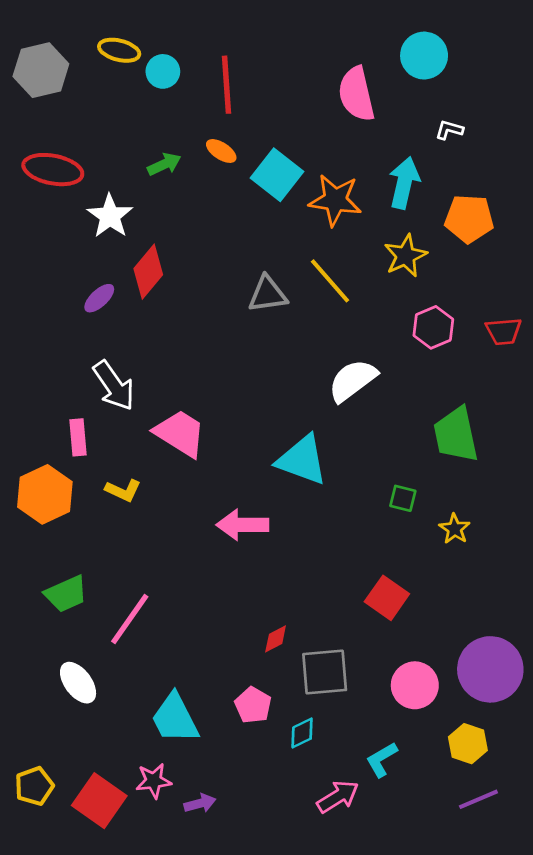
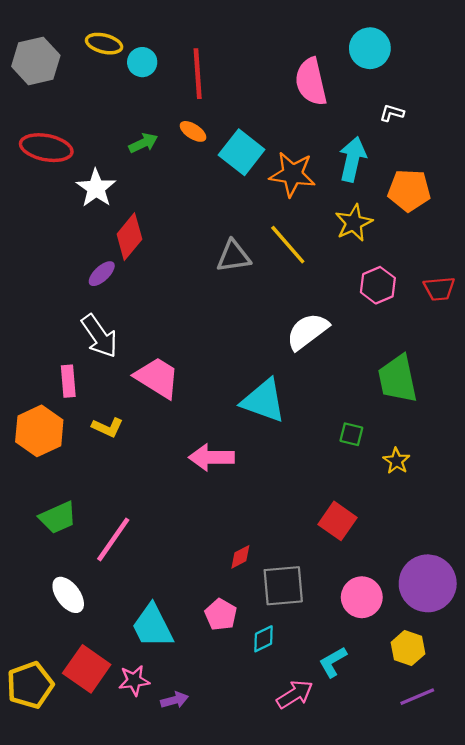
purple ellipse: (99, 298) -> (102, 274), moved
yellow pentagon: (34, 786) -> (30, 685), size x1.4
red square: (99, 801) -> (87, 669), moved

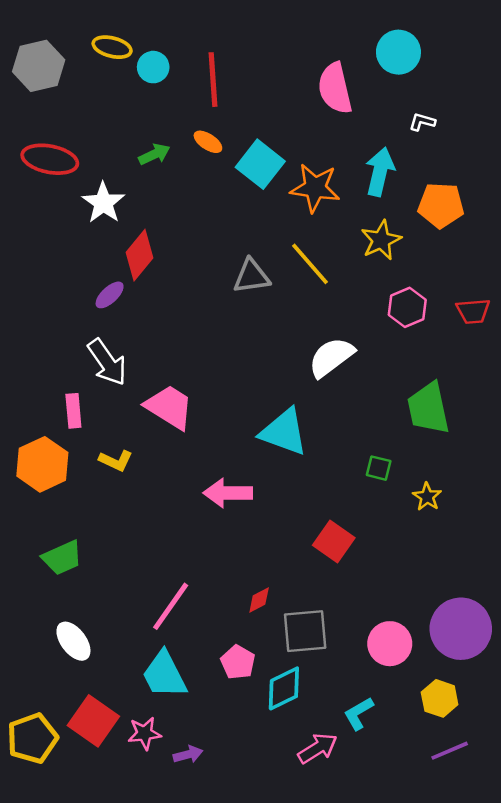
red square: (337, 521) -> (334, 542), moved
pink line: (113, 539) -> (171, 606), moved
cyan diamond: (264, 639) -> (284, 688), size x1.5

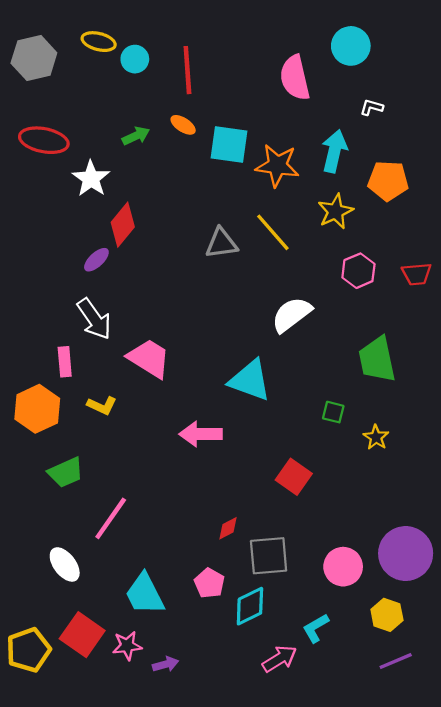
cyan square: (260, 164) -> (229, 145), turned -30
green trapezoid: (62, 558) -> (66, 472), moved
pink line: (171, 606) -> (111, 518), moved

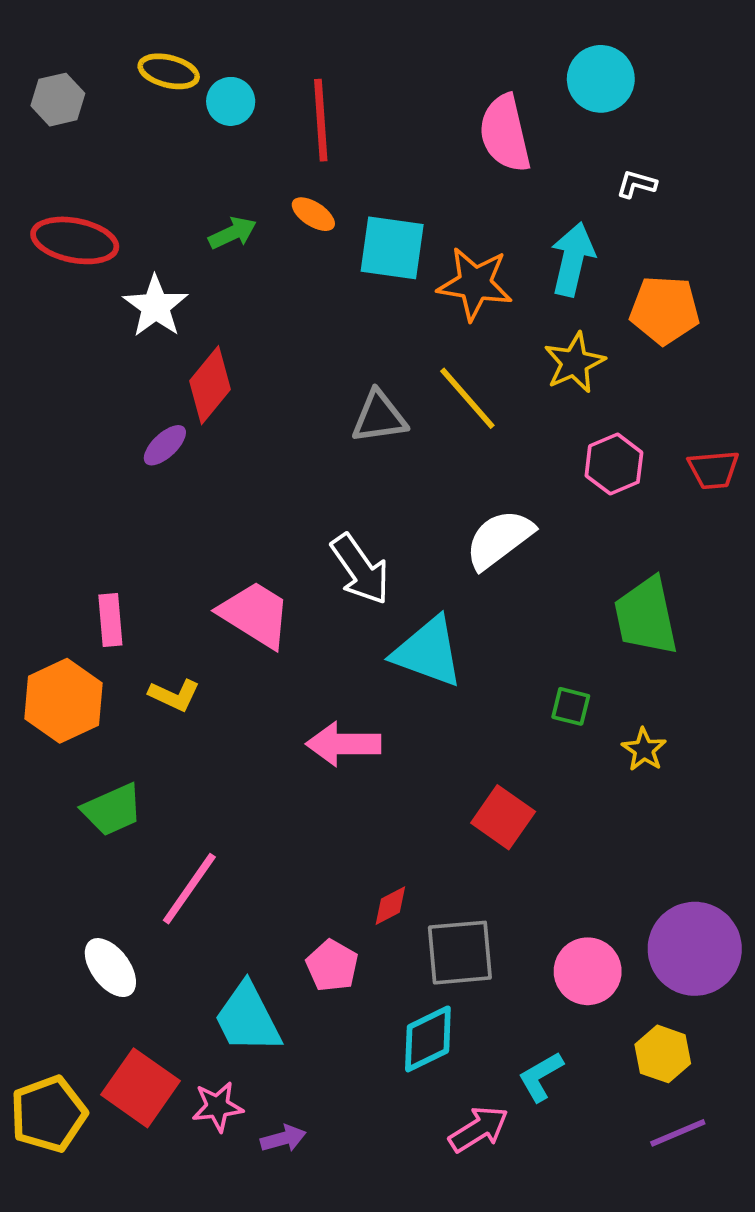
gray hexagon: (34, 58) -> (58, 100), size x0.7
white arrow: (94, 319) -> (360, 569), moved
pink pentagon: (209, 583) -> (332, 966), moved

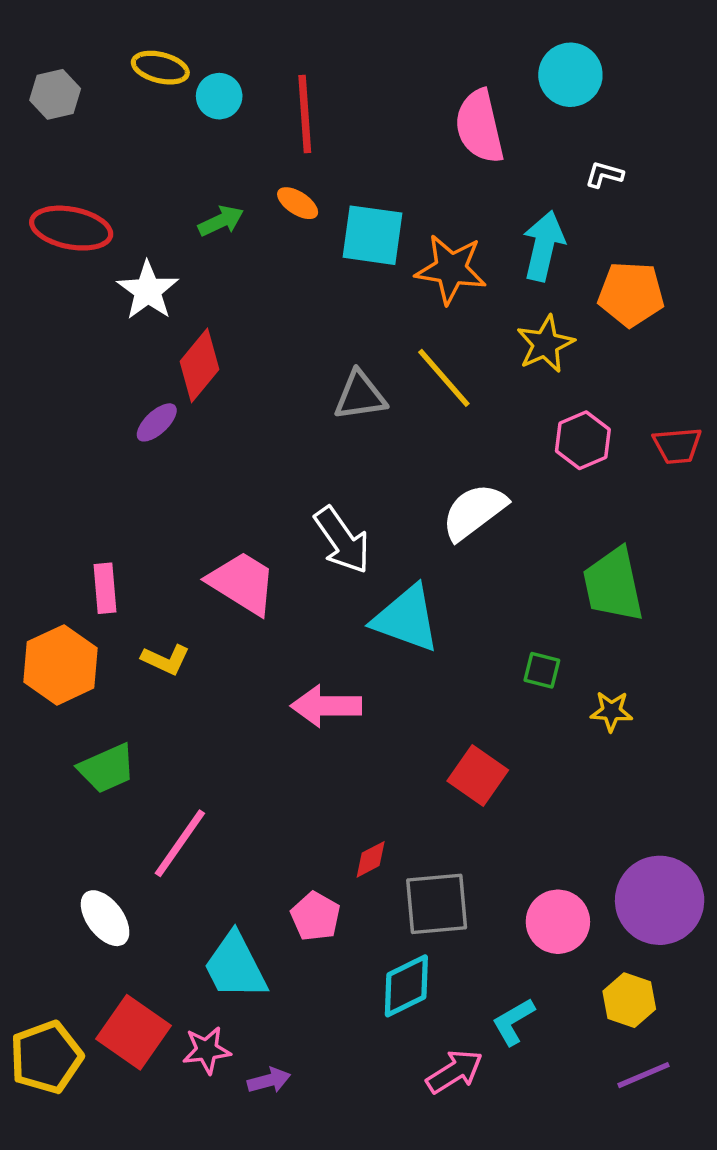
yellow star: (644, 750) -> (611, 711), turned -30

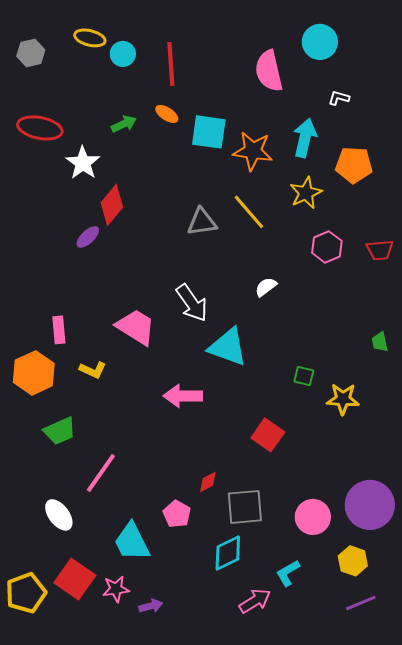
white semicircle: (474, 512) -> (266, 287), size x0.6
green trapezoid: (613, 585) -> (380, 342), moved, size x0.5
yellow star: (611, 711) -> (343, 399), size x1.4

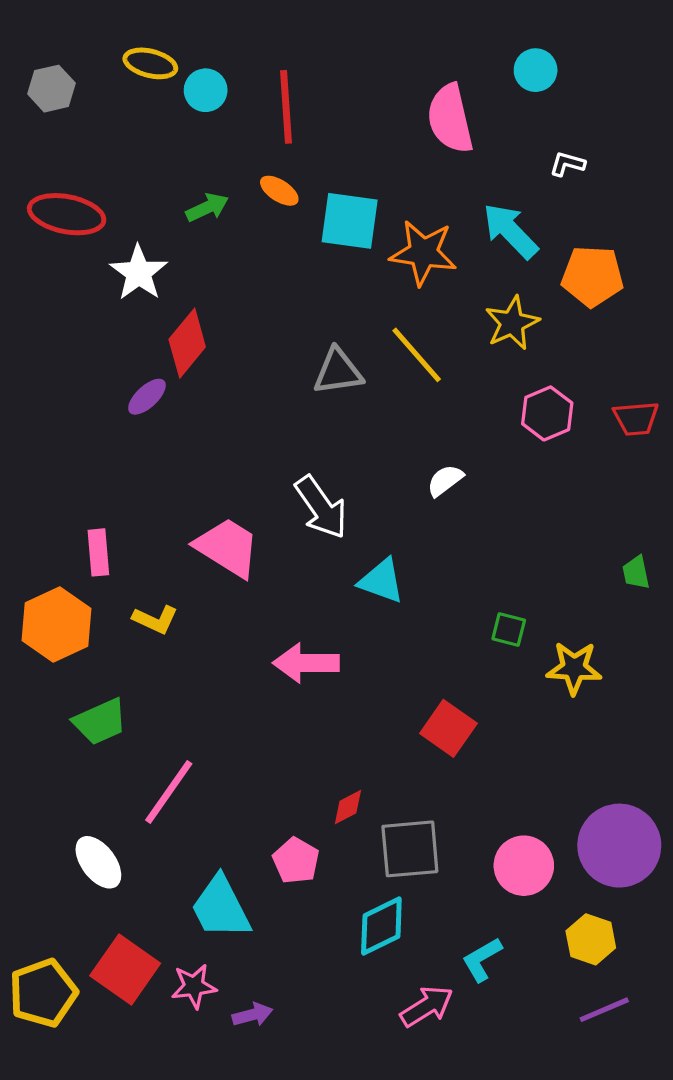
cyan circle: (320, 42) -> (536, 70), size x0.7
cyan arrow: (305, 138) -> (510, 231), turned -57
cyan triangle: (228, 347) -> (381, 581), size x0.7

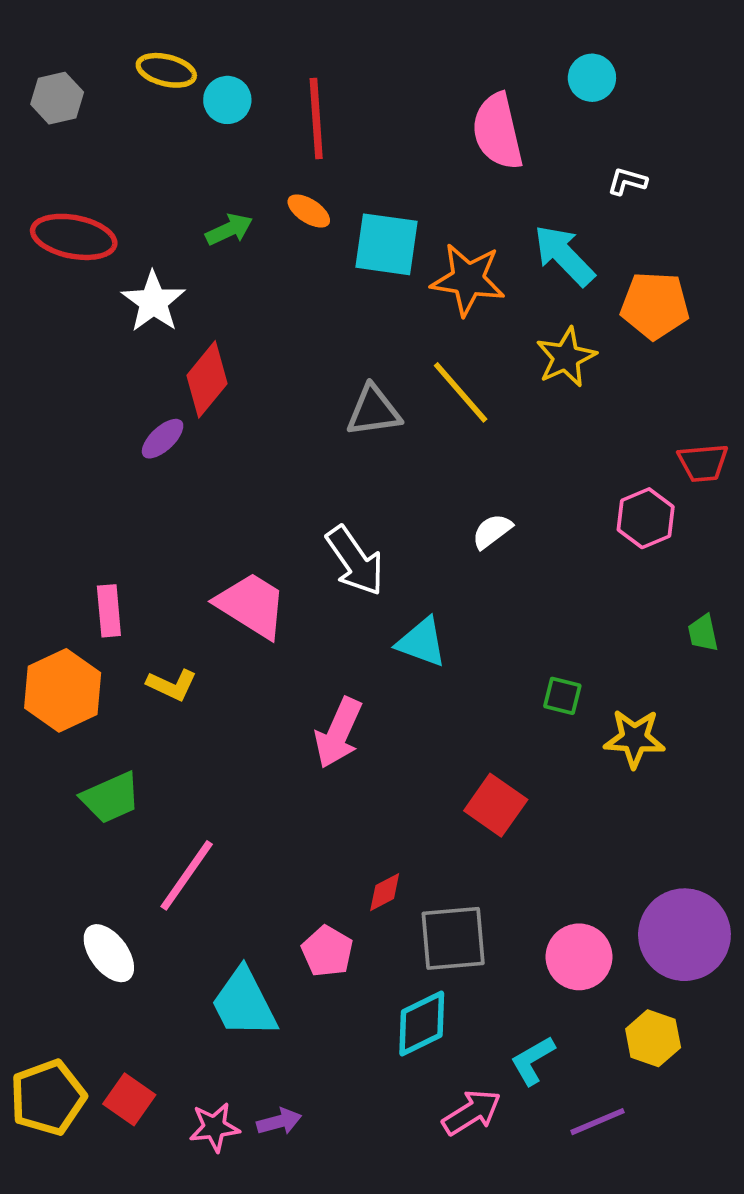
pink hexagon: (547, 413) -> (646, 518), moved
pink arrow: (306, 663) -> (338, 733), turned -66
red square: (125, 969) -> (129, 1099), moved, size x0.7
pink star: (194, 986) -> (214, 1127), moved
purple line: (604, 1010) -> (598, 1122), moved

